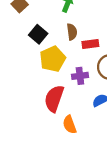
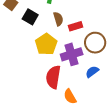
black square: (38, 34) -> (30, 17), moved
purple cross: (80, 76) -> (72, 54), size x1.5

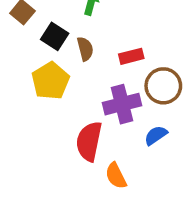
brown semicircle: (58, 19) -> (85, 49), moved
yellow pentagon: (46, 44) -> (51, 81), moved

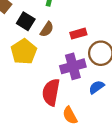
brown semicircle: (85, 49) -> (47, 29), turned 49

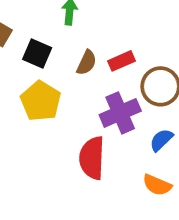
brown semicircle: (47, 29) -> (87, 63), moved
orange semicircle: (70, 115) -> (157, 185), moved, turned -30

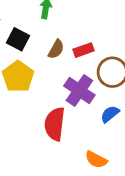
purple cross: (120, 113) -> (79, 91), turned -36
orange semicircle: (157, 185) -> (96, 160), moved

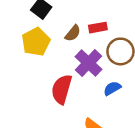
brown semicircle: (56, 49) -> (73, 33), moved

